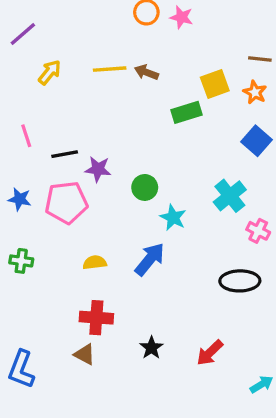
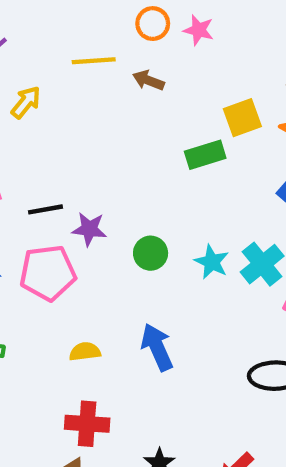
yellow line: (110, 69) -> (94, 61), moved
brown arrow: (146, 72) -> (148, 80), moved
cyan star: (173, 218) -> (212, 262), moved
blue arrow: (150, 259) -> (157, 347), turned -63

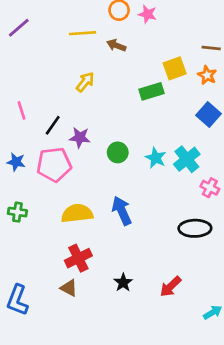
yellow arrow: (26, 102) -> (85, 82), moved
black line: (46, 209) -> (53, 125), turned -45
yellow semicircle: (85, 352) -> (77, 213), size x1.6
red cross: (87, 424) -> (78, 258), turned -30

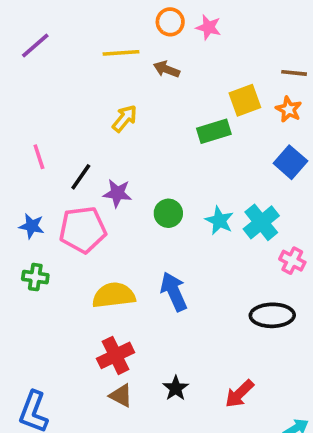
green cross: (17, 212) -> (35, 277), moved
brown triangle: (69, 288) -> (121, 396), moved

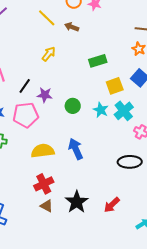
yellow line: (121, 53) -> (47, 18), turned 48
yellow square: (245, 100) -> (115, 86), moved
black star: (176, 388) -> (77, 202), size x1.6

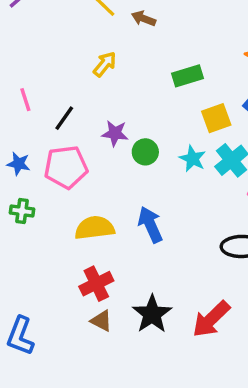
purple star: (45, 95) -> (115, 133), moved
red arrow: (112, 205) -> (211, 319), size x1.4

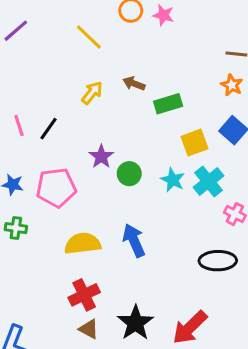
brown arrow: (144, 18) -> (134, 84), moved
black line: (64, 118) -> (48, 129), moved
purple star: (115, 133) -> (101, 157), turned 30

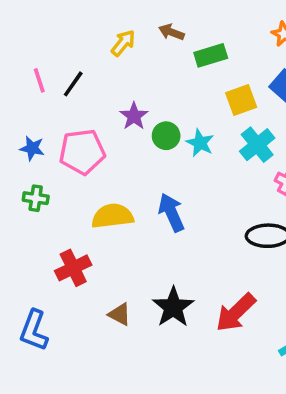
cyan star: (173, 180) -> (200, 143), moved
red cross: (84, 295) -> (73, 268), moved

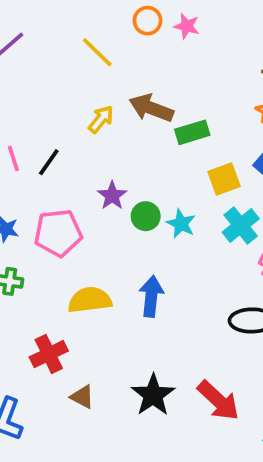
brown arrow: (171, 32) -> (151, 108), size x1.6
blue arrow: (171, 213) -> (151, 296), turned 30
red arrow: (236, 313) -> (218, 401), turned -93
brown triangle: (120, 314) -> (82, 397), moved

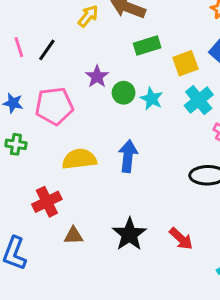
green rectangle: (192, 132) -> (147, 46), moved
brown triangle: (82, 397) -> (73, 236), turned -30
red arrow: (218, 401) -> (181, 239), size x0.7

